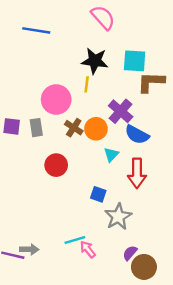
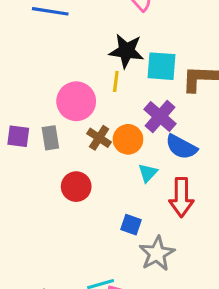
cyan square: (135, 61) -> (161, 66), moved

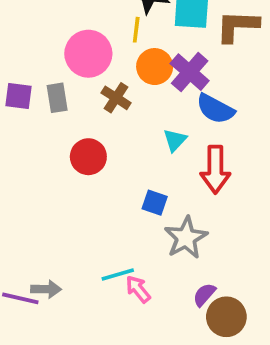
orange circle: (128, 139) -> (155, 67), moved

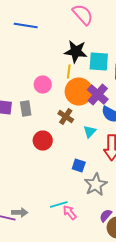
pink circle: (88, 54) -> (43, 84), size x0.7
orange circle: (155, 67) -> (79, 92), size x1.4
brown cross: (116, 98) -> (66, 116), moved

